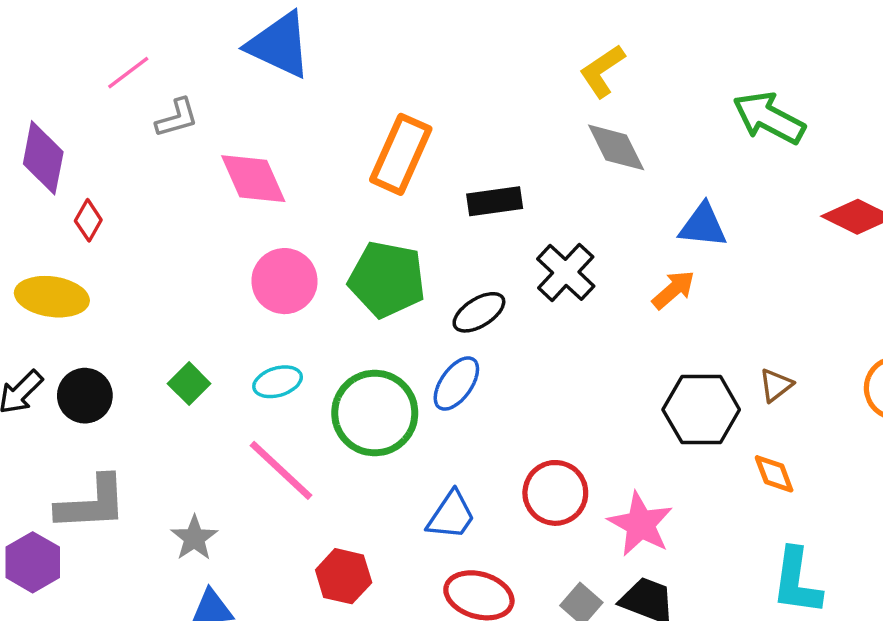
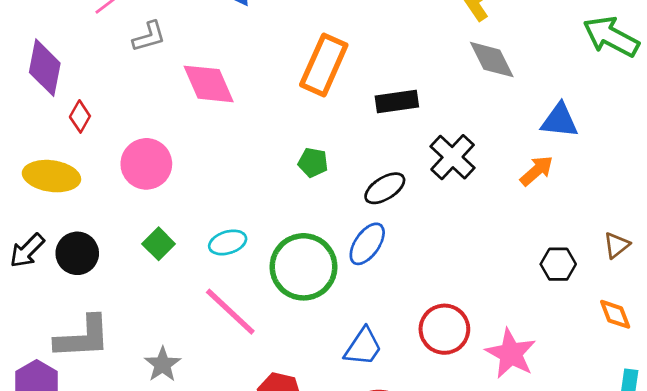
green pentagon: (387, 279) -> (313, 163), size x0.5
pink circle: (284, 281) -> (146, 164), moved
black hexagon: (701, 410) -> (558, 264), size x0.6

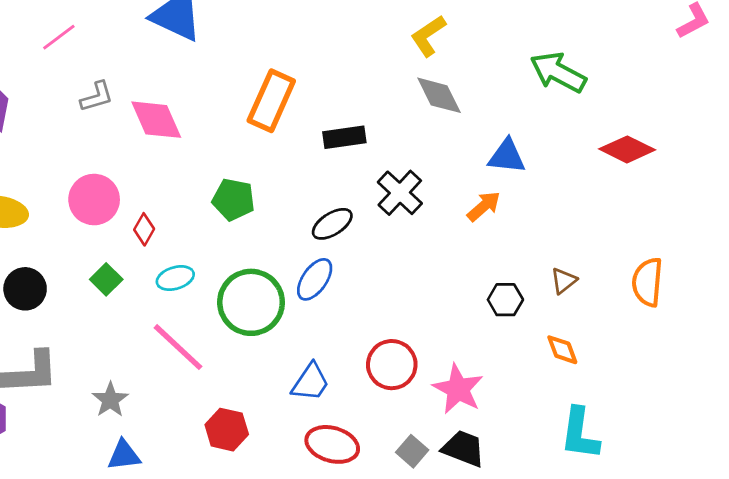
gray L-shape: (149, 37) -> (97, 97), moved
red diamond: (80, 116) -> (144, 229), moved
green pentagon: (313, 163) -> (233, 200), moved, size x1.4

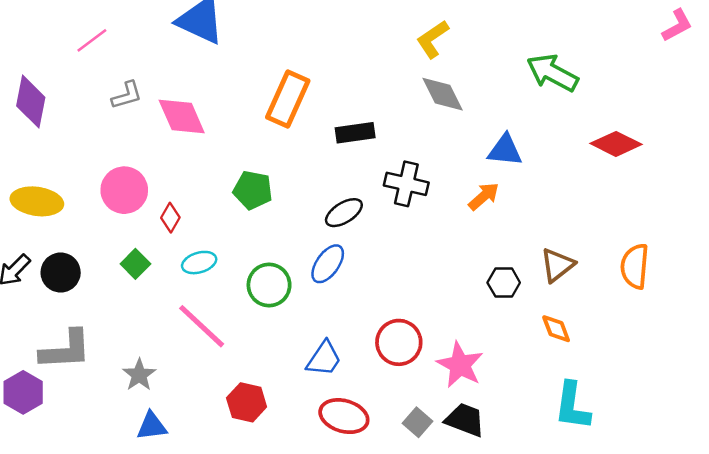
black cross: (400, 193) -> (406, 184), turned -30
brown triangle: (564, 281) -> (557, 265), size x1.4
green circle: (251, 302) -> (269, 285), size x0.7

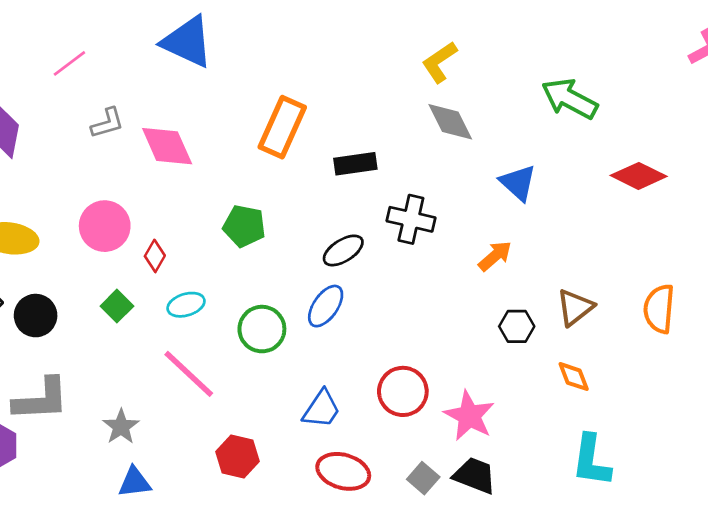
blue triangle: (505, 150) -> (518, 183), turned 36
orange arrow: (484, 196) -> (495, 256), moved

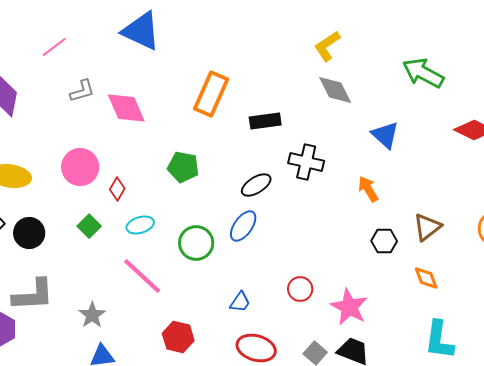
orange arrow: (495, 256) -> (368, 189), turned -80
red circle: (403, 391) -> (300, 289), size x0.7
blue trapezoid: (322, 409) -> (240, 302), size x0.7

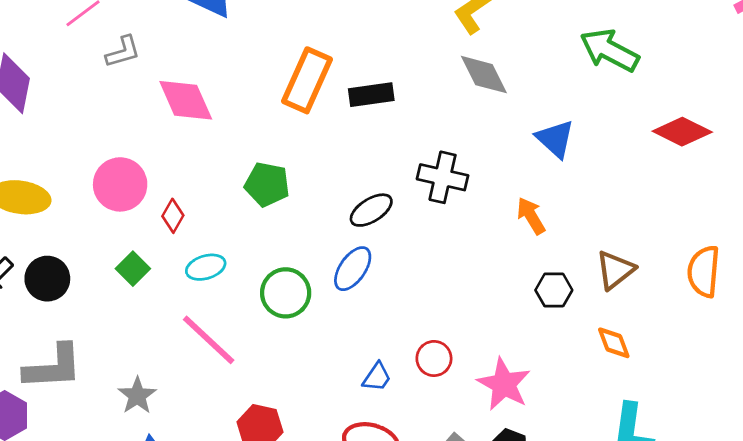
gray L-shape: (82, 91) -> (123, 52), moved
black rectangle: (265, 121) -> (371, 95), moved
blue trapezoid: (240, 302) -> (377, 377), moved

